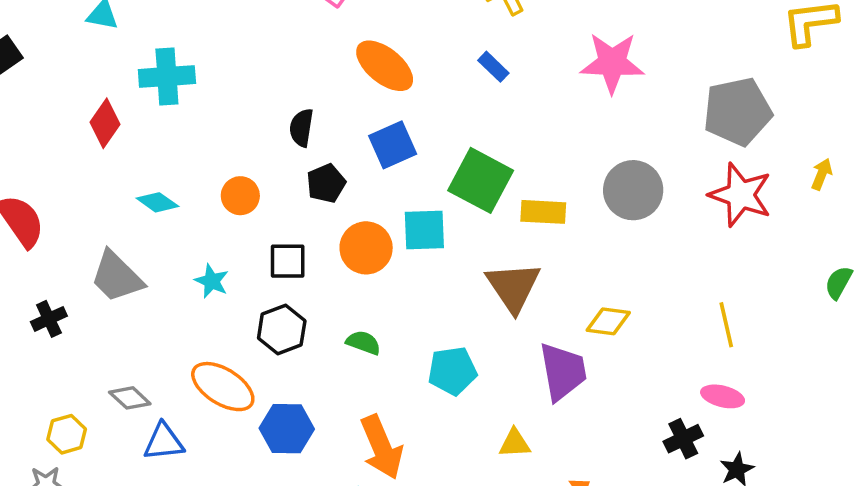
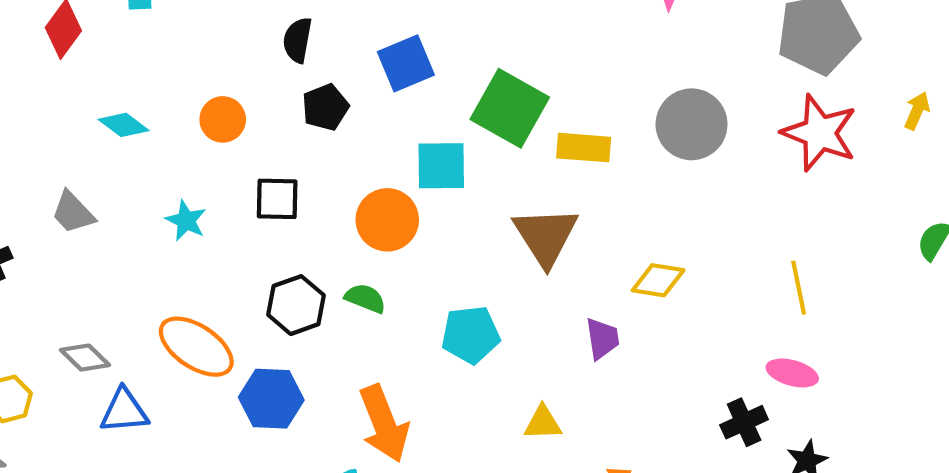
orange circle: (366, 248) -> (387, 220), moved
gray trapezoid: (117, 277) -> (73, 213), size x0.7
black hexagon: (282, 329) -> (296, 305), moved
purple trapezoid: (563, 372) -> (602, 339), size x0.6

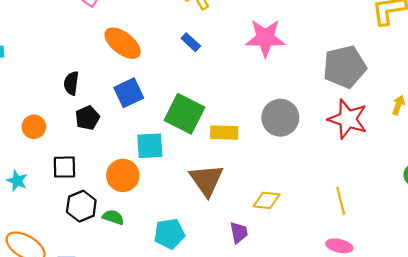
black hexagon: (296, 305) -> (81, 206), moved

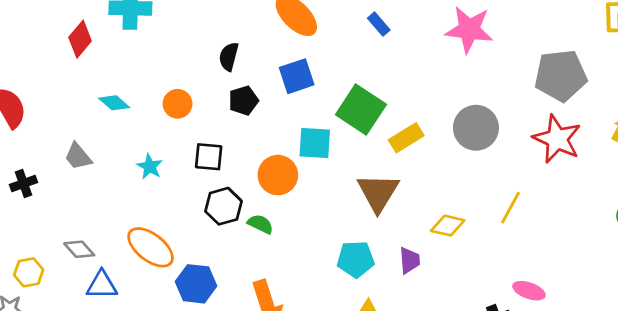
yellow rectangle: (224, 133) -> (406, 138), turned -40
yellow line: (341, 201) -> (510, 208), moved, turned 36
cyan pentagon: (169, 234) -> (356, 259), moved

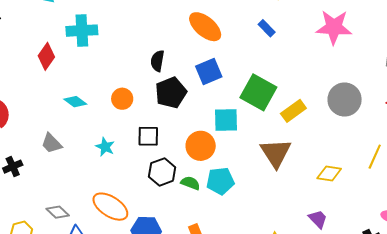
black pentagon: (243, 101) -> (171, 93), size x1.4
cyan pentagon: (356, 259) -> (220, 181), moved
purple trapezoid: (410, 260) -> (318, 219), moved, turned -35

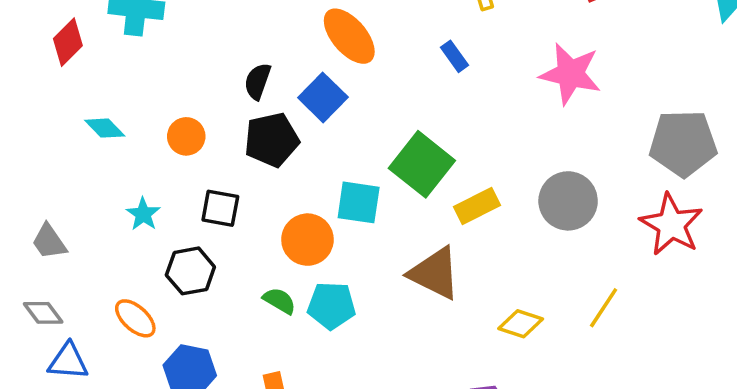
blue square: (209, 72) -> (323, 97), moved, turned -32
gray trapezoid: (51, 143) -> (49, 242), moved
brown triangle: (276, 153) -> (435, 273), turned -40
black hexagon: (162, 172) -> (190, 271), moved
orange ellipse: (110, 207) -> (135, 318), size x0.7

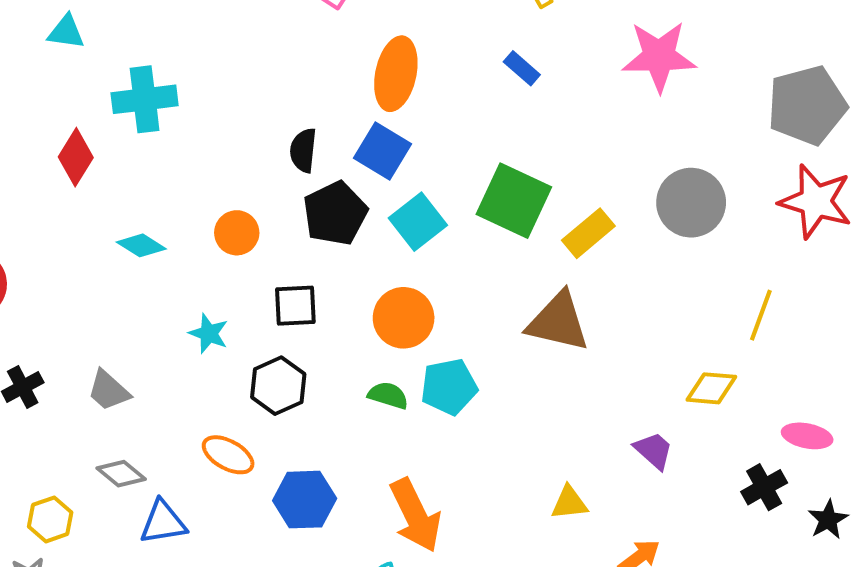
orange ellipse: (349, 36) -> (396, 74), turned 66
cyan square: (359, 202) -> (418, 222), moved, turned -33
yellow diamond: (521, 324) -> (711, 388), moved

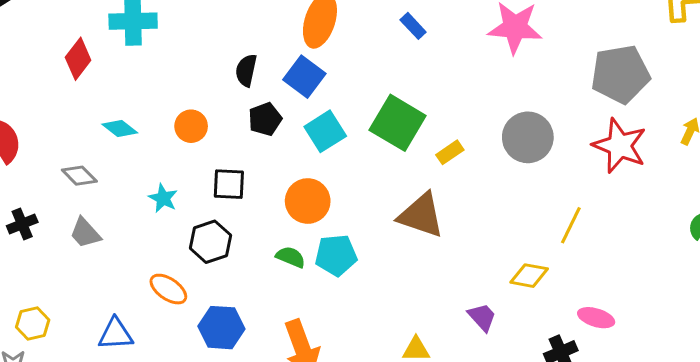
black pentagon: (335, 213) -> (265, 119), size x0.7
yellow rectangle: (588, 233) -> (450, 152), size x0.7
gray diamond: (121, 474) -> (79, 176), moved

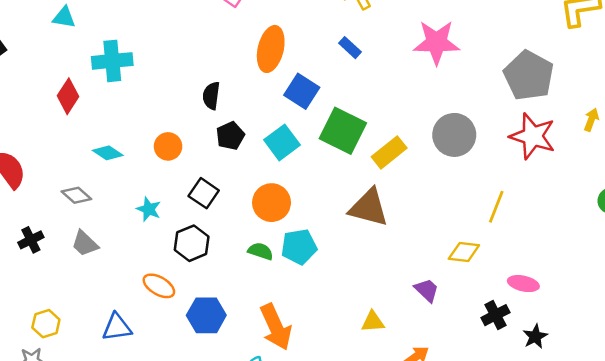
gray pentagon: (620, 74) -> (529, 76), turned -30
blue square: (304, 77) -> (302, 91), moved
yellow rectangle: (450, 152) -> (389, 152), size x1.5
black square: (229, 184) -> (204, 193), turned 36

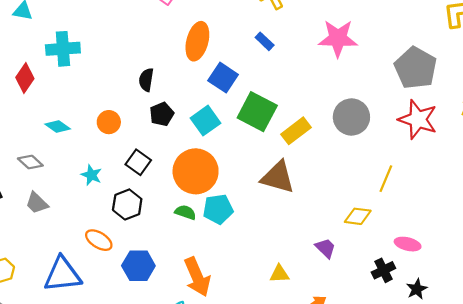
orange circle: (272, 203) -> (196, 171), size x1.4
blue triangle: (117, 327) -> (63, 275), size x1.5

